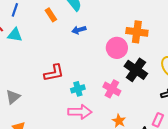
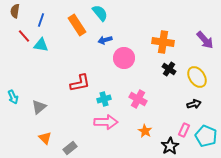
orange rectangle: (51, 15) -> (77, 25), size x1.5
pink circle: (117, 48) -> (124, 58), moved
black cross: (136, 70) -> (169, 69), moved, size x0.6

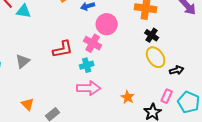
yellow ellipse: (197, 77) -> (156, 57), moved
pink cross: (138, 99) -> (93, 43), moved
gray triangle: (39, 107) -> (23, 61), moved

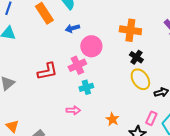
pink cross: (93, 43) -> (77, 65), turned 36
cyan cross: (87, 65) -> (86, 87), moved
pink arrow: (89, 88) -> (73, 110), size x0.6

